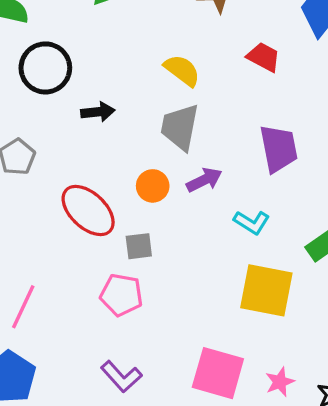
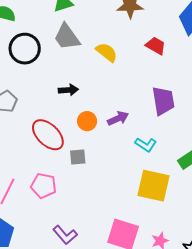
black arrow: (98, 112) -> (68, 90), moved
gray trapezoid: (180, 127) -> (67, 37), moved, turned -48
pink pentagon: (121, 295) -> (43, 186), moved

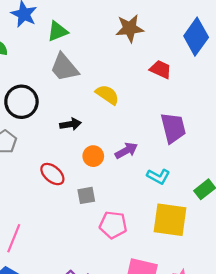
black circle: (25, 49) -> (21, 102), moved
yellow semicircle: (107, 52) -> (107, 95), moved
red ellipse: (48, 135) -> (52, 174), size x0.7
pink pentagon: (43, 186) -> (113, 225), moved

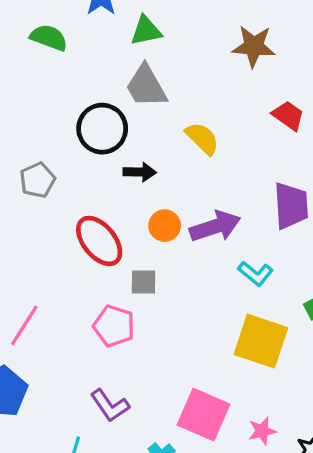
black circle: (21, 102) -> (102, 129), moved
purple arrow: (126, 151) -> (215, 226), size x1.4
red ellipse: (52, 174) -> (99, 241), size x1.4
pink pentagon: (113, 225) -> (114, 326), moved

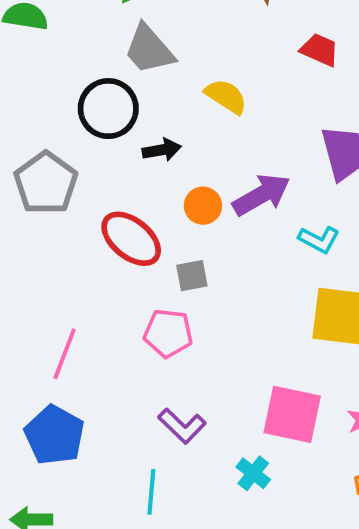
gray pentagon: (38, 180) -> (46, 183), size x1.5

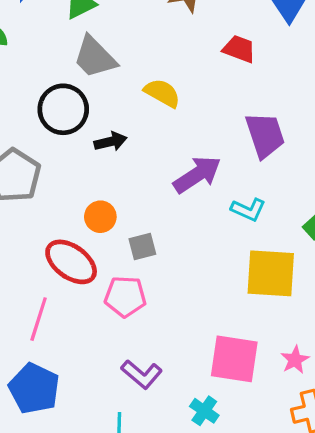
orange circle: (203, 206) -> (100, 217), moved
red ellipse: (131, 239) -> (71, 262), moved

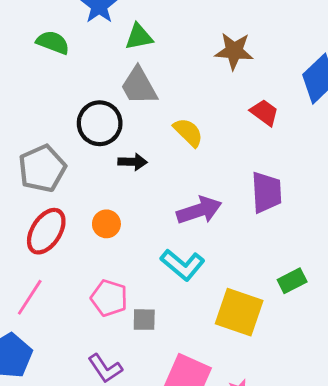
cyan L-shape: (248, 210) -> (183, 265), moved, size x1.4
gray square: (142, 246) -> (144, 320), moved
red ellipse: (71, 262) -> (46, 231), moved, turned 72

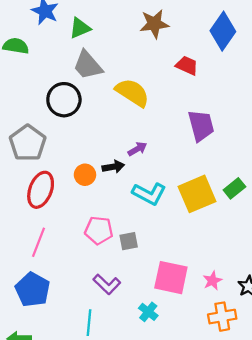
yellow semicircle: (188, 132) -> (132, 93), size x1.4
black arrow: (133, 162) -> (113, 167), moved
purple arrow: (199, 210) -> (137, 149), moved, size x0.6
yellow square: (239, 312) -> (197, 194), moved, turned -30

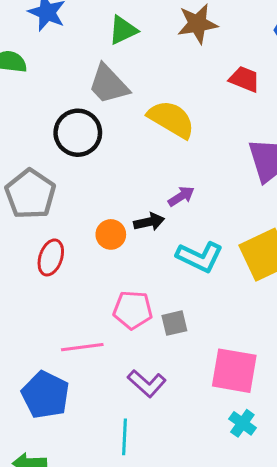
green triangle: (80, 28) -> (123, 30), moved
red ellipse: (41, 190) -> (51, 257), size x0.7
pink line: (39, 242) -> (82, 347), moved, turned 64
cyan cross: (148, 312) -> (242, 423), moved

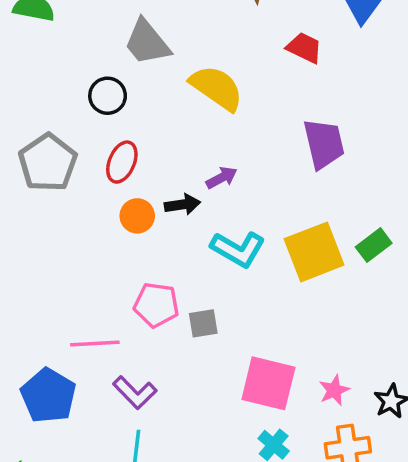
black circle: (78, 133) -> (108, 96), size x0.7
red ellipse: (51, 257) -> (122, 162), moved
purple L-shape: (147, 383) -> (135, 393), moved

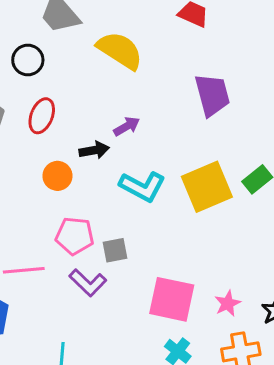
orange circle: (137, 216) -> (57, 176), moved
purple L-shape: (135, 393) -> (88, 283), moved

